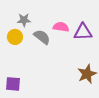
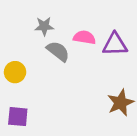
gray star: (24, 20) -> (44, 26), moved
yellow circle: (15, 37) -> (15, 72), moved

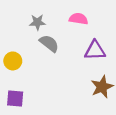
pink semicircle: (84, 37) -> (79, 19), moved
purple triangle: (115, 44) -> (95, 50), moved

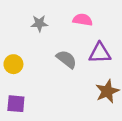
gray semicircle: (49, 43) -> (67, 59), moved

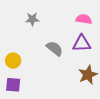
pink semicircle: (83, 20) -> (84, 19), moved
yellow circle: (13, 64) -> (13, 61), moved

